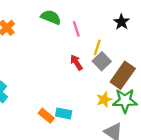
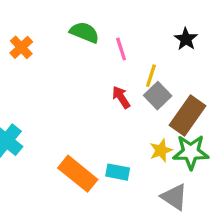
cyan rectangle: (64, 113) -> (118, 172), moved
orange rectangle: (46, 116) -> (78, 174), size x1.6

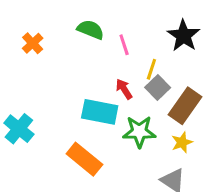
black star: (186, 39) -> (183, 36), size x1.5
yellow star: (161, 150) -> (182, 142), moved
green star: (191, 152) -> (139, 132), moved
cyan rectangle: (118, 172) -> (100, 112), moved, size x1.6

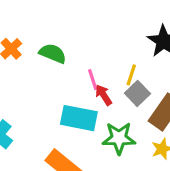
green semicircle: (91, 30) -> (53, 53), moved
pink line: (124, 45) -> (93, 80), moved

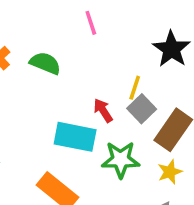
pink line: (93, 80) -> (91, 23), moved

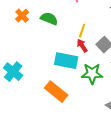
yellow line: (135, 88) -> (82, 31), moved

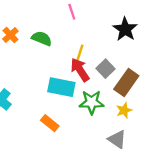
red arrow: (82, 46) -> (80, 70), size x1.5
orange rectangle: (56, 92) -> (50, 123), size x0.7

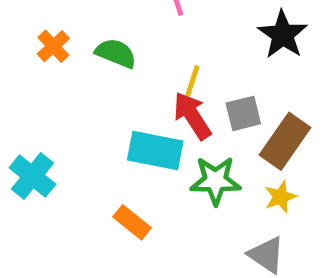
gray square: (105, 69) -> (243, 113), turned 30

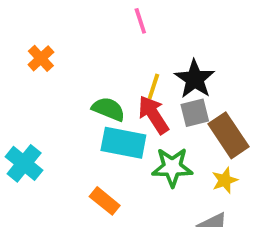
black star: (283, 35) -> (195, 79), moved
green semicircle: (116, 53) -> (108, 109), moved
brown rectangle: (285, 141) -> (228, 135), turned -69

